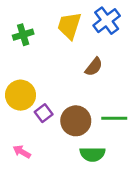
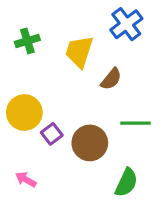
yellow trapezoid: (69, 26) -> (79, 52), moved
green line: (114, 118) -> (135, 123), moved
green semicircle: (92, 154) -> (126, 183), moved, turned -65

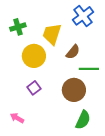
yellow circle: (24, 113) -> (34, 56), moved
green line: (135, 123) -> (89, 69), moved
brown circle: (90, 143) -> (74, 90), moved

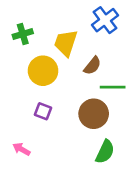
purple square: (34, 88) -> (43, 111), turned -32

